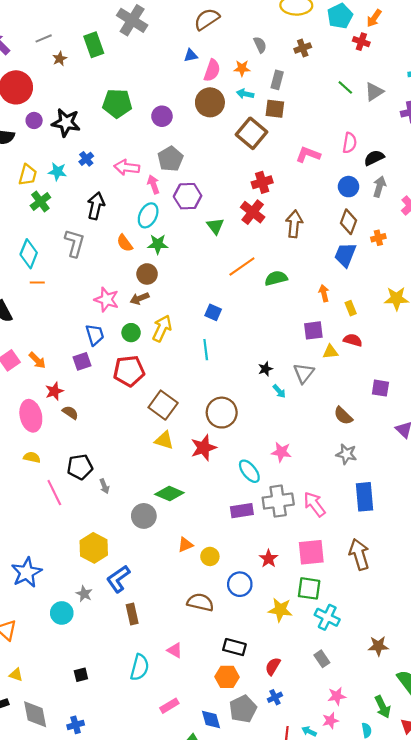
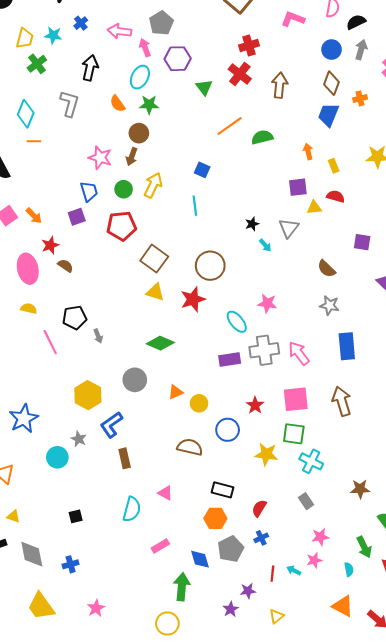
brown arrow: (140, 299) -> (132, 157), turned -48
gray circle: (144, 516) -> (135, 380), moved

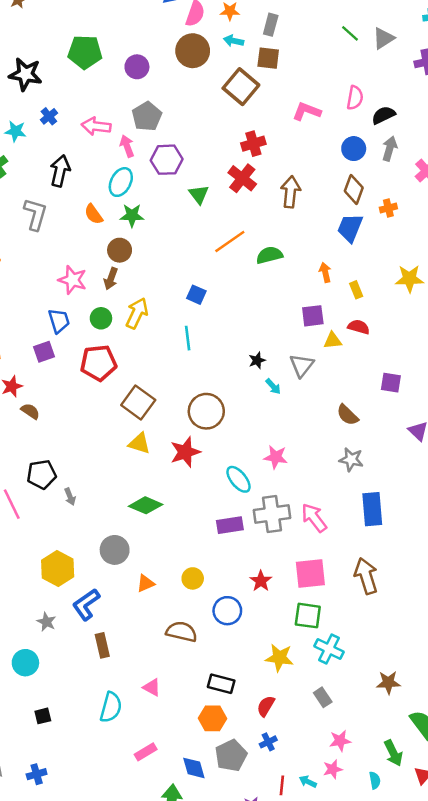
orange triangle: (176, 392) -> (146, 583), moved
yellow star: (266, 454) -> (279, 658), moved
cyan circle: (57, 457) -> (25, 663), moved

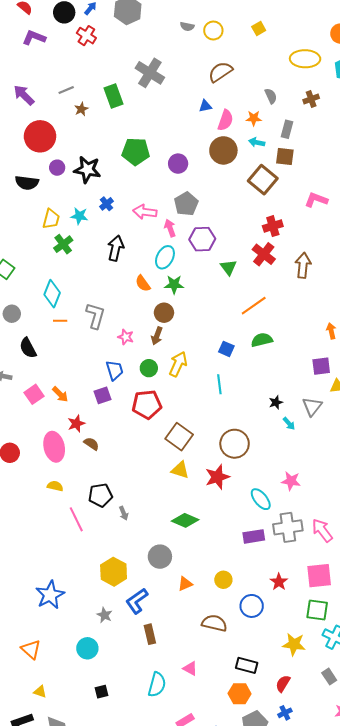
gray L-shape: (35, 214) -> (95, 316), moved
green semicircle: (269, 255) -> (262, 340), moved
pink star: (72, 280) -> (126, 337), size x0.7

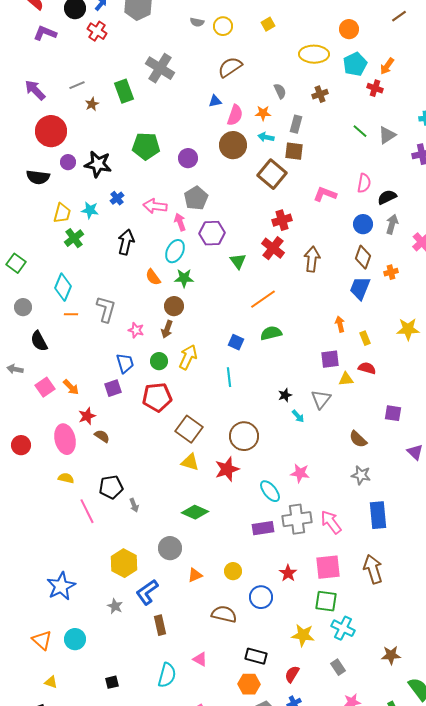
cyan circle: (87, 648) -> (75, 639), moved

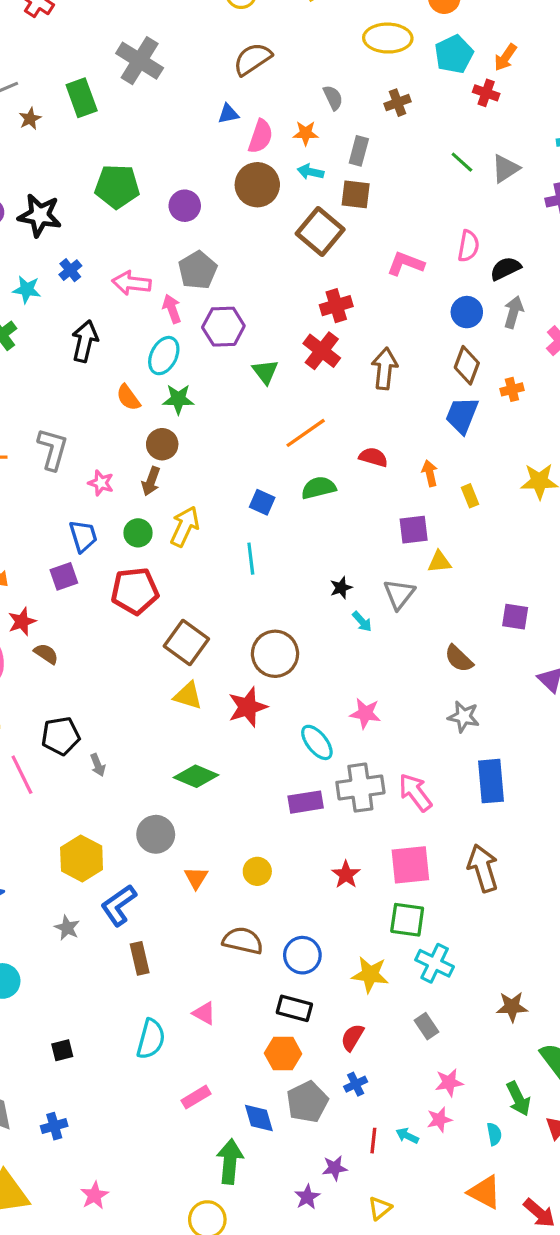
red semicircle: (367, 368) -> (373, 457), moved
orange triangle: (195, 575) -> (196, 878), turned -35
blue circle: (261, 597) -> (302, 955), moved

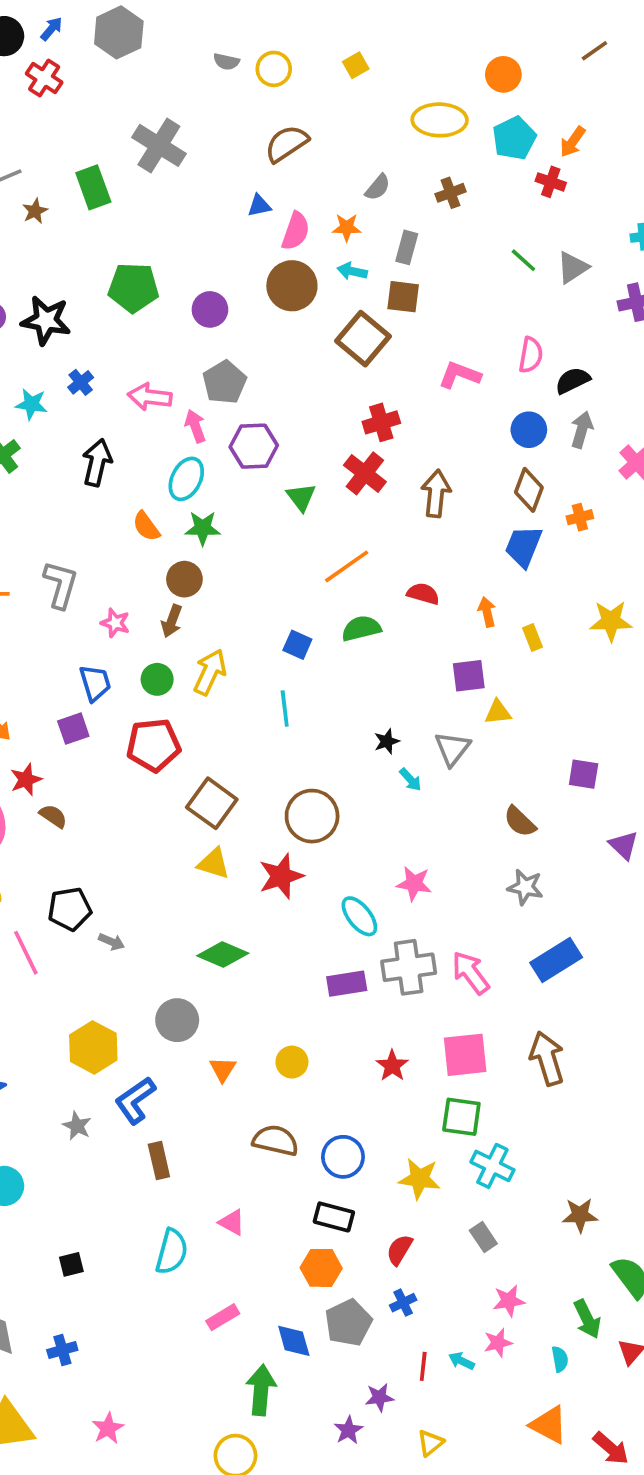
gray semicircle: (333, 98) -> (378, 187), turned 65
gray arrow: (98, 765) -> (112, 942), turned -45
blue rectangle: (491, 781) -> (556, 960), turned 63

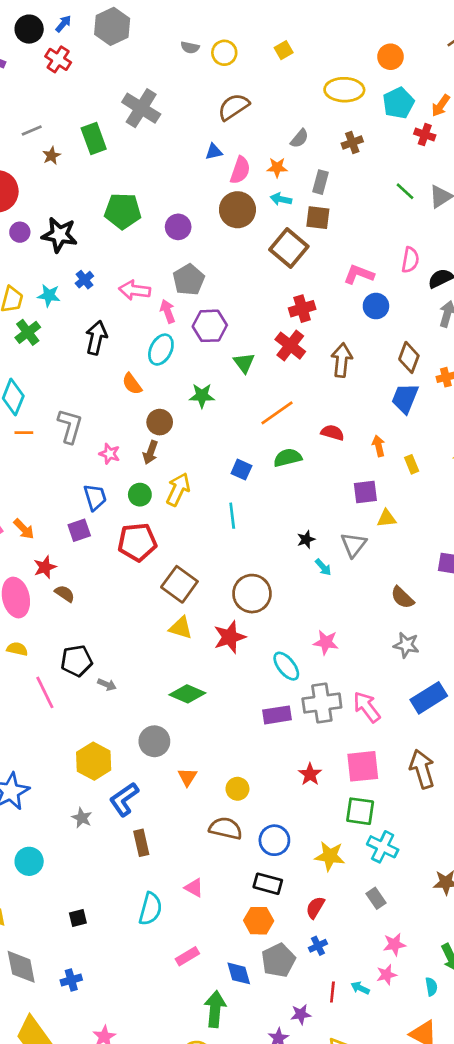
blue circle: (529, 430) -> (376, 306), moved
green star: (203, 528) -> (202, 396), moved
yellow circle: (292, 1062) -> (237, 789), moved

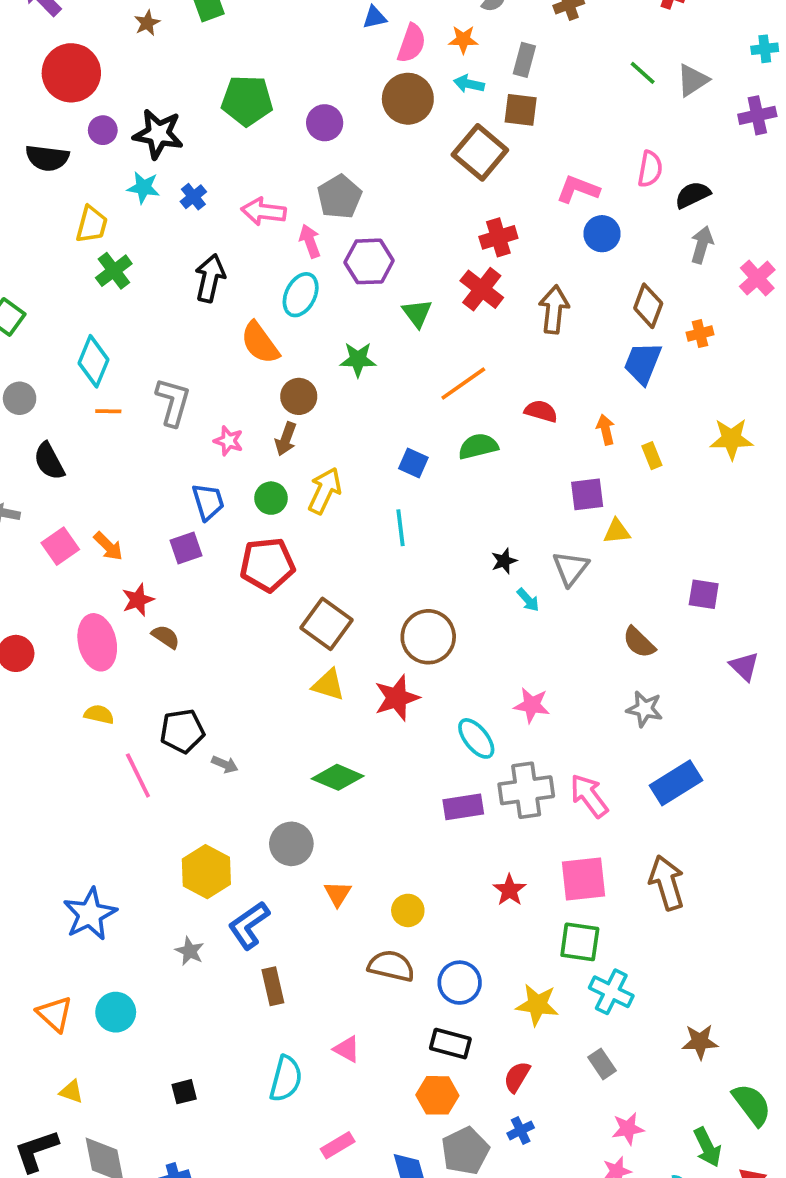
cyan star: (49, 295) -> (143, 187), moved
orange semicircle: (132, 384) -> (260, 343), size x1.4

